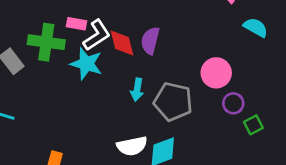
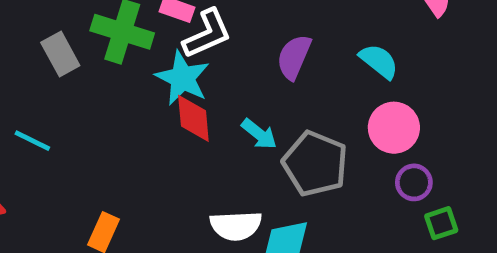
cyan semicircle: (256, 27) -> (379, 61), moved
red diamond: (122, 43) -> (193, 118), moved
cyan arrow: (137, 90) -> (259, 134), turned -70

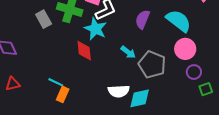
cyan semicircle: (379, 61) -> (179, 21), size x1.5
red diamond: (193, 118) -> (84, 51), moved
cyan line: (32, 141) -> (56, 82), moved

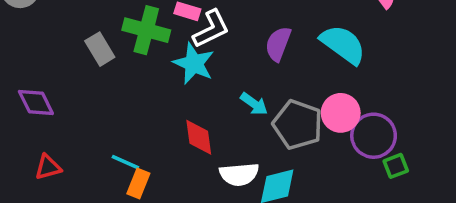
pink circle: (185, 49) -> (341, 113), moved
red diamond: (84, 51) -> (199, 137), moved
purple circle: (194, 72) -> (374, 136), size x1.6

